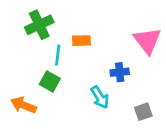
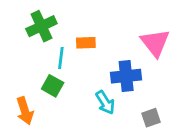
blue cross: (120, 72) -> (126, 76), size x1.5
orange arrow: (23, 105) -> (25, 111), turned -130

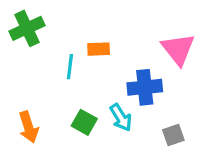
green cross: (41, 26) -> (27, 28), moved
green square: (53, 86) -> (84, 122), moved

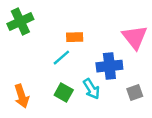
cyan line: (70, 67) -> (61, 58), moved, turned 42
gray square: (173, 135) -> (135, 92), moved

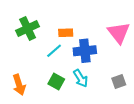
green cross: (20, 21) -> (28, 28), moved
blue cross: (109, 66) -> (85, 51), moved

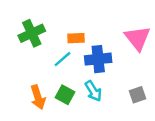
orange arrow: (19, 85) -> (38, 97), moved

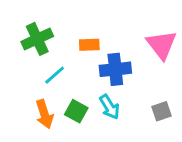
cyan line: (62, 59) -> (55, 75), moved

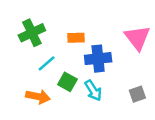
green square: (76, 111) -> (67, 82), moved
orange arrow: (44, 114) -> (38, 97), turned -60

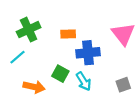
cyan line: (47, 63) -> (18, 57), moved

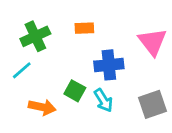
orange rectangle: (68, 34) -> (84, 28), moved
gray square: (123, 85) -> (152, 104), size x1.5

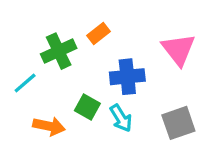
orange rectangle: (84, 28) -> (99, 33), turned -36
green cross: (35, 36) -> (59, 51), moved

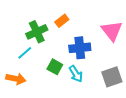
cyan line: (25, 83) -> (25, 53), moved
orange arrow: (49, 126) -> (16, 79), moved

